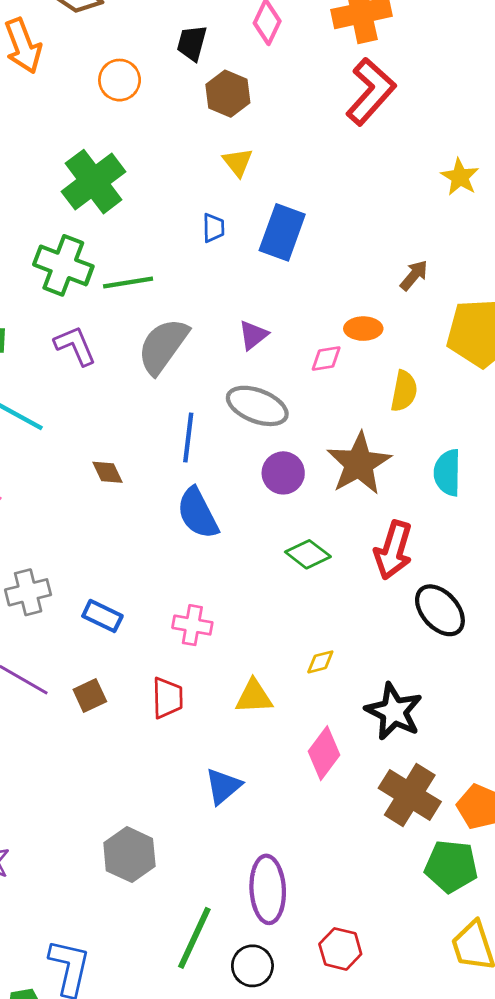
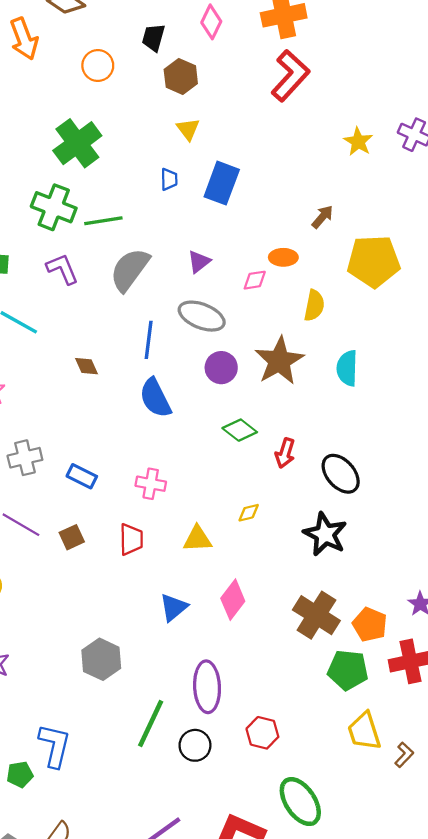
red arrow: (393, 550) -> (285, 453), moved, size x0.7
black star: (394, 712) -> (325, 534), moved
pink diamond: (324, 753) -> (233, 600), moved

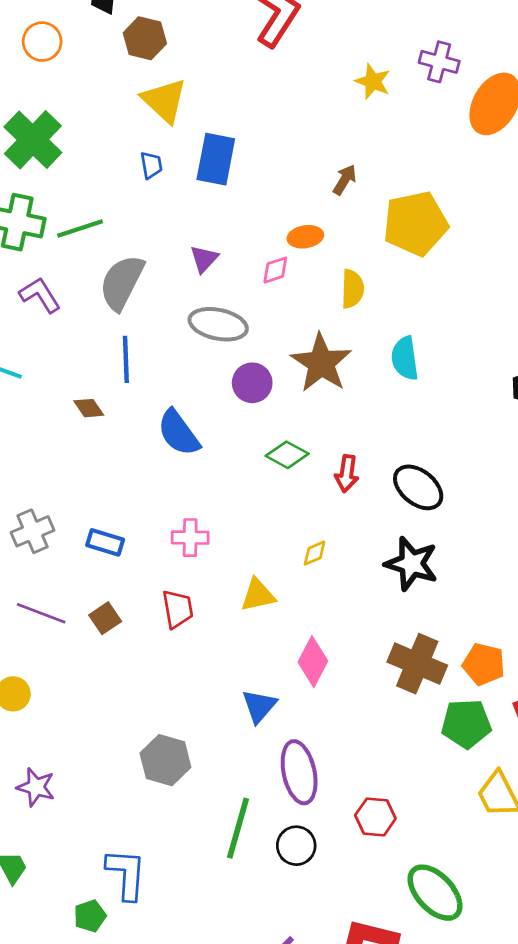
yellow triangle: (188, 129) -> (164, 101), size x1.6
blue line: (149, 340) -> (126, 359), moved
blue triangle: (174, 607) -> (259, 706), moved

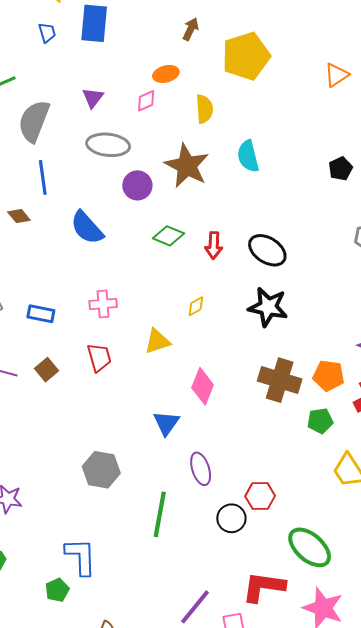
green pentagon: (466, 724) -> (320, 421), size x0.7
purple ellipse: (299, 772) -> (201, 469), size x0.7
black circle: (296, 846) -> (231, 518), moved

